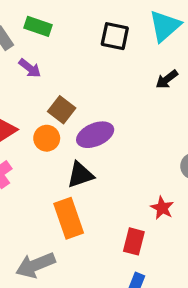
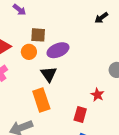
brown square: (62, 110) -> (38, 35), turned -35
black triangle: (80, 175) -> (49, 74), turned -48

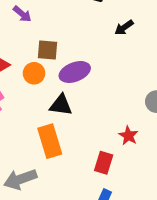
black arrow: (101, 18) -> (124, 28), moved
black triangle: (49, 74) -> (61, 105), turned -48

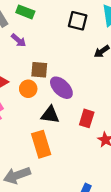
purple ellipse: (75, 72) -> (61, 88), turned 65
red rectangle: (104, 163) -> (87, 118), moved

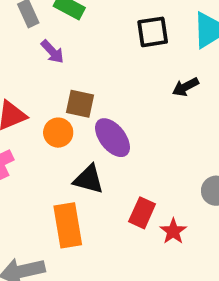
black square: (78, 21) -> (153, 32), turned -30
red rectangle: (87, 118) -> (142, 213), moved

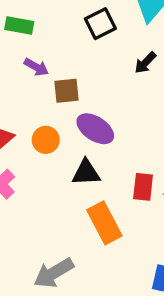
purple arrow: (52, 52) -> (36, 67), moved
brown square: (80, 104) -> (66, 91), moved
orange rectangle: (68, 225) -> (104, 223), moved

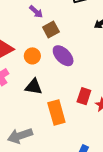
brown square: (66, 91) -> (51, 30), turned -35
black triangle: (86, 173) -> (34, 87), moved

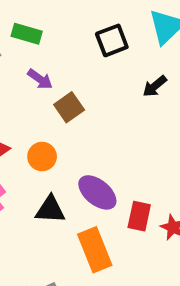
purple ellipse: (63, 56) -> (97, 192), moved

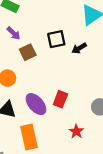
black square: (112, 40) -> (56, 39), moved
red rectangle: (139, 216) -> (60, 99), moved

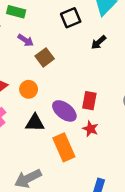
black square: (56, 39) -> (71, 18), moved
red star: (76, 131) -> (91, 129), moved

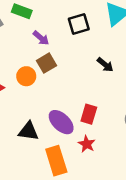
purple arrow: (26, 40) -> (41, 38), moved
black arrow: (99, 42) -> (105, 65), moved, turned -105
orange circle: (29, 89) -> (26, 76), moved

